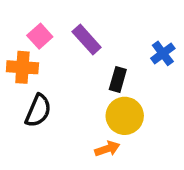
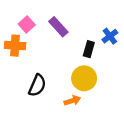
black rectangle: (118, 79) -> (89, 49), moved
black semicircle: (38, 111) -> (37, 85), moved

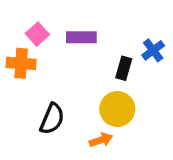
purple rectangle: (58, 27) -> (81, 37), turned -48

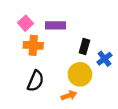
blue cross: (153, 50) -> (104, 59), moved
orange cross: (21, 63) -> (33, 45), moved

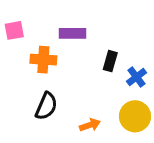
pink square: (26, 23) -> (14, 30), moved, turned 32
yellow circle: (80, 74) -> (135, 116), moved

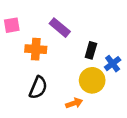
purple rectangle: (72, 33) -> (60, 28), turned 40
yellow circle: (135, 116) -> (92, 80), moved

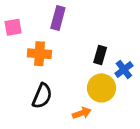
purple rectangle: (60, 28) -> (58, 18), moved, turned 65

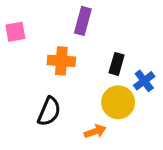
purple rectangle: (58, 18) -> (83, 21), moved
orange cross: (39, 54) -> (61, 61), moved

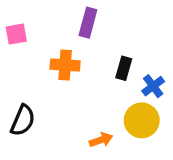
yellow circle: (118, 102) -> (142, 120), moved
black semicircle: (49, 111) -> (23, 120), moved

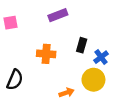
purple rectangle: (88, 23) -> (58, 15), turned 54
orange cross: (65, 65) -> (46, 54), moved

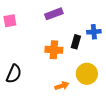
orange cross: (46, 54) -> (54, 50), moved
blue cross: (101, 57) -> (94, 32), moved, turned 32

